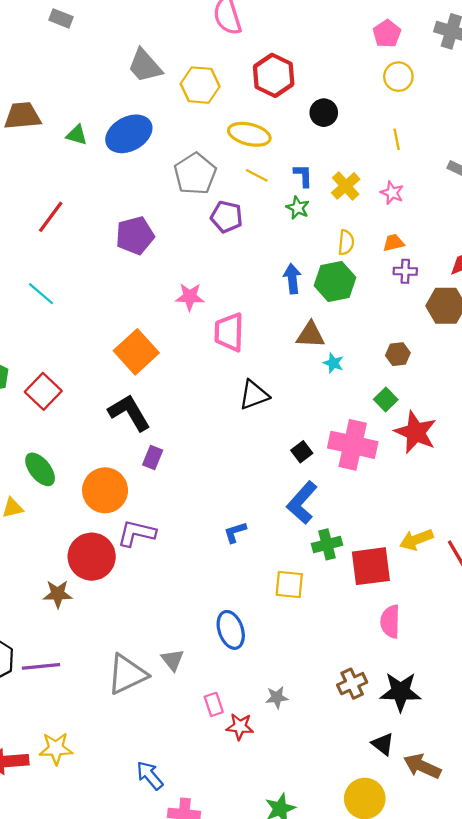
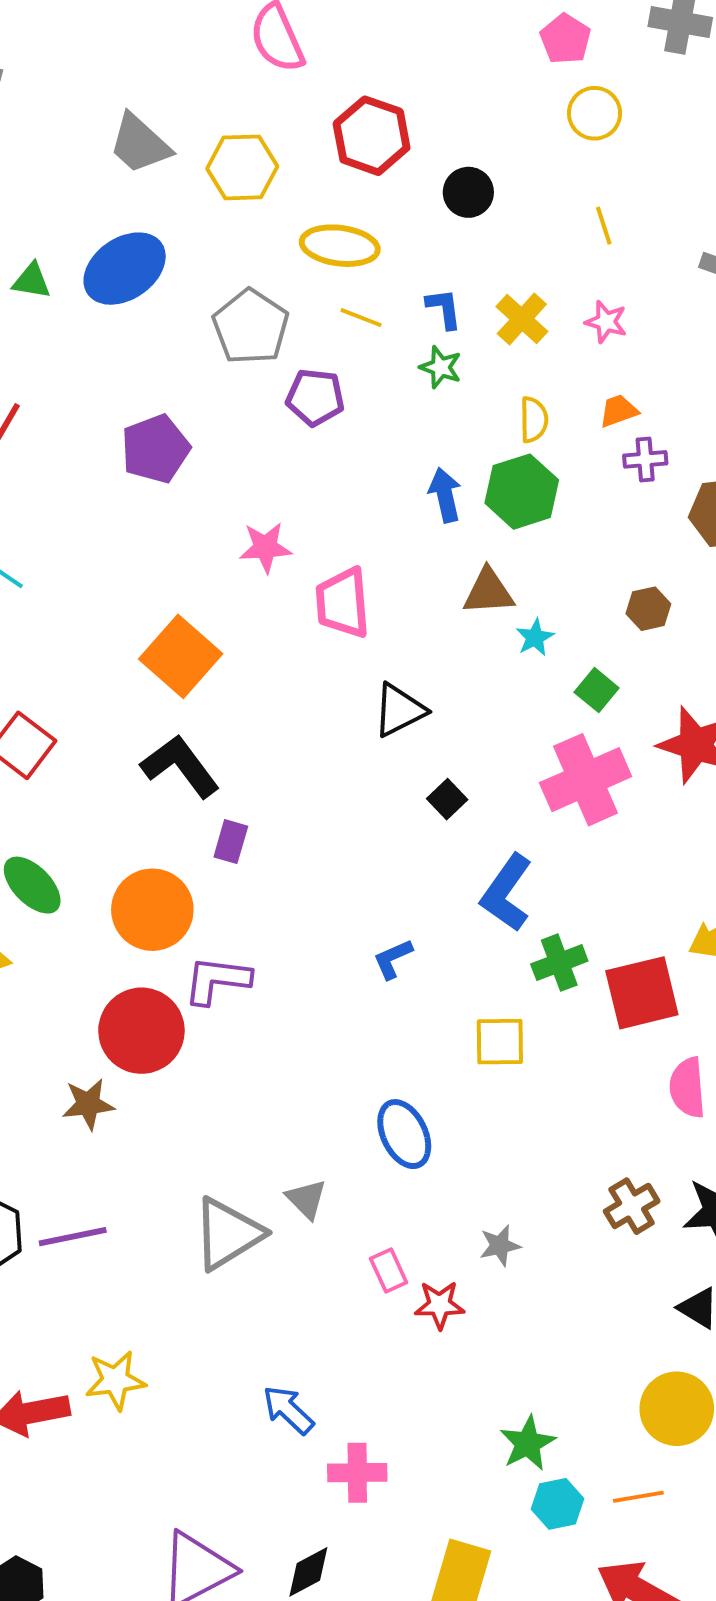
cyan star: (333, 363) -> (535, 637), turned 30
green square: (386, 400) -> (597, 690), moved
pink cross: (353, 445) -> (586, 780), turned -30
black square: (302, 452) -> (447, 799), moved

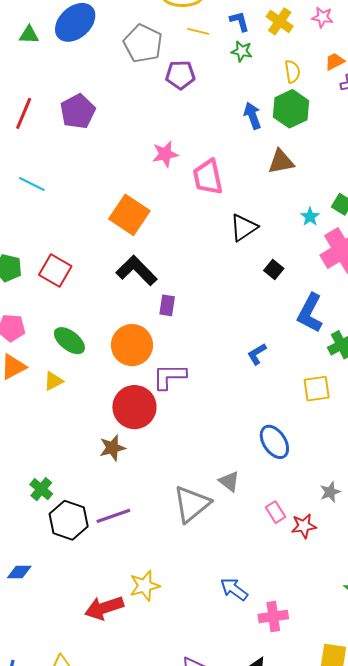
purple pentagon: (155, 449) -> (78, 111), moved
cyan star: (535, 637) -> (310, 217), moved

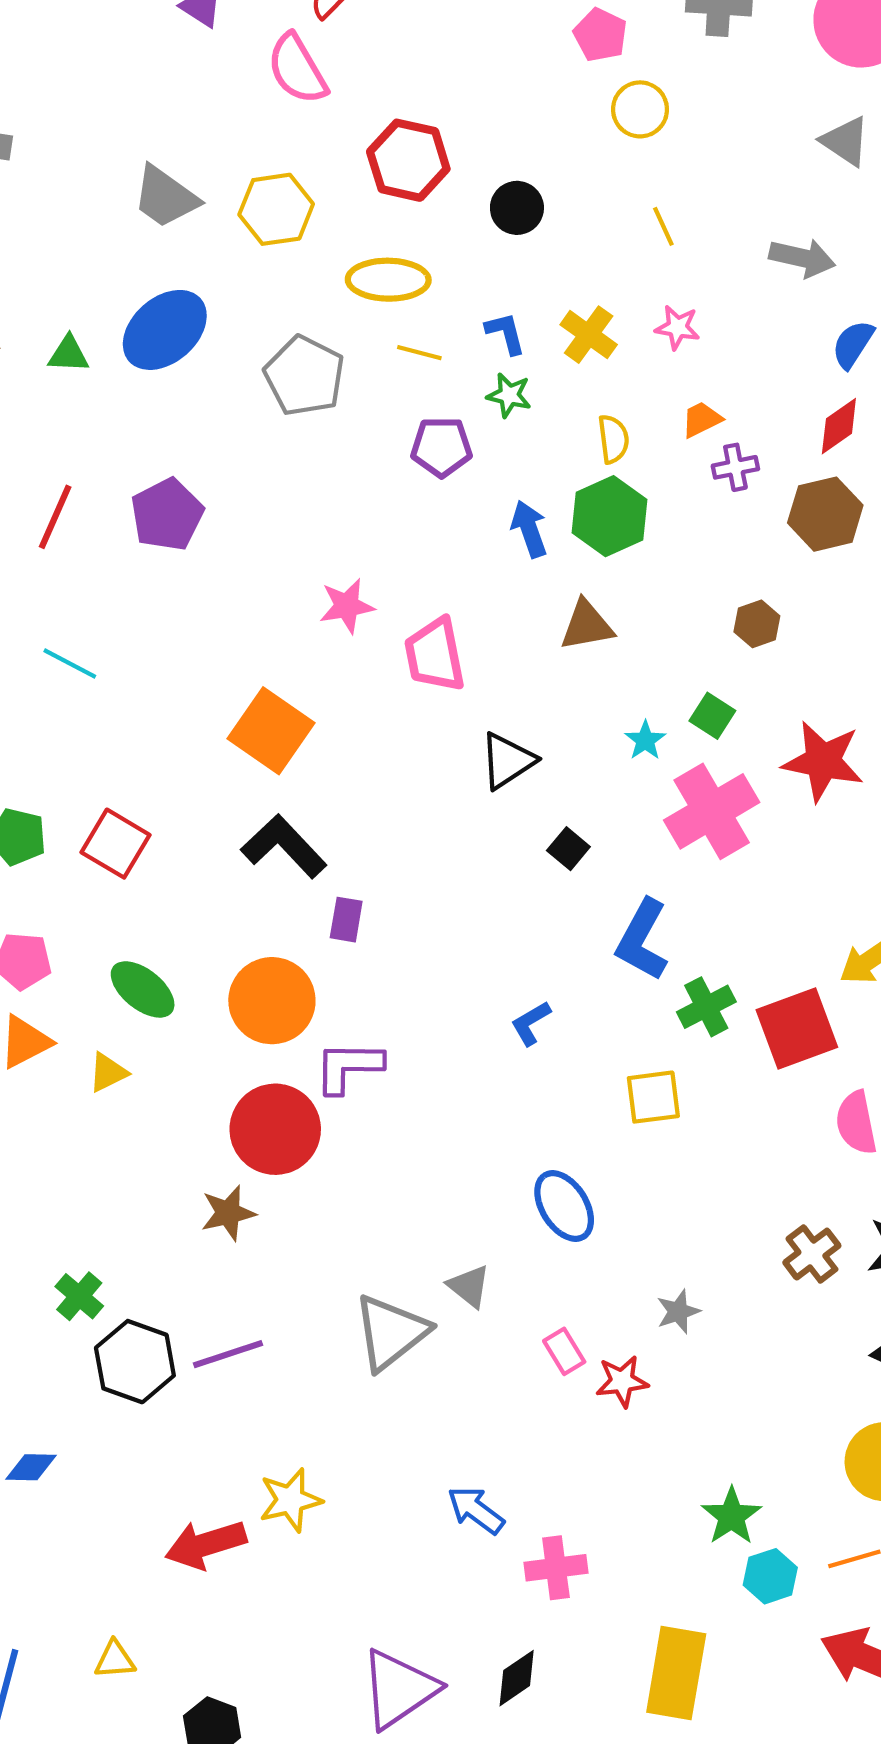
purple pentagon: (180, 75) -> (441, 447), moved

